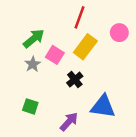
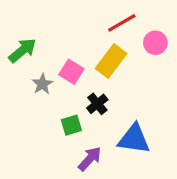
red line: (79, 17) -> (122, 23), moved, turned 40
green arrow: (34, 38) -> (23, 50), moved
green square: (30, 106) -> (71, 125), moved, turned -35

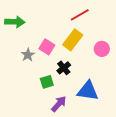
pink circle: (155, 43) -> (102, 49), moved
green arrow: (23, 50) -> (15, 22), moved, turned 42

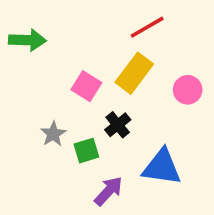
gray star: (28, 55) -> (53, 134), moved

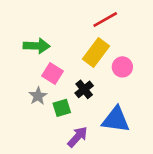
green arrow: (27, 40) -> (37, 46), moved
pink square: (86, 86) -> (52, 74), moved
pink circle: (188, 90) -> (122, 67), moved

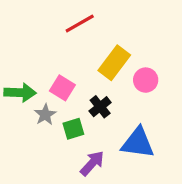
red line: (105, 19) -> (80, 23), moved
green arrow: (37, 46) -> (20, 93), moved

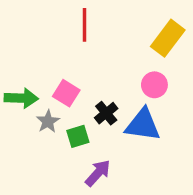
red line: (80, 23) -> (84, 25), turned -60
yellow rectangle: (114, 63) -> (168, 38), moved
blue triangle: (138, 143) -> (143, 125), moved

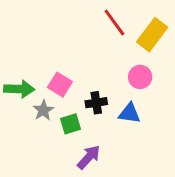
red line: (84, 25) -> (114, 23), moved, turned -36
black cross: (106, 113) -> (96, 103), turned 30
blue triangle: (143, 125) -> (130, 113), size x0.7

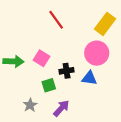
red line: (114, 23) -> (56, 20), moved
pink circle: (140, 77) -> (97, 53), size x1.5
gray star: (43, 110) -> (30, 105), moved

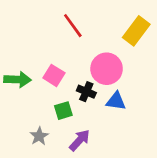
pink circle: (97, 53) -> (107, 69), moved
black cross: (67, 71) -> (86, 92), turned 32

